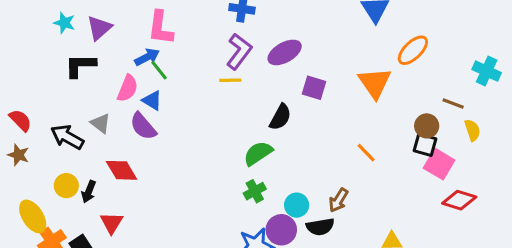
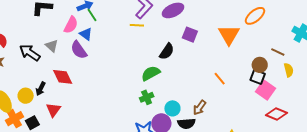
yellow circle: (66, 186) -> (26, 96), moved

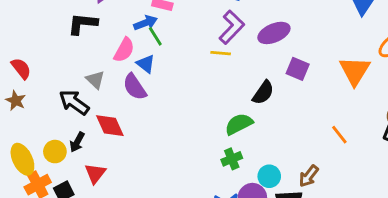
black arrow: (30, 53) -> (74, 102), moved

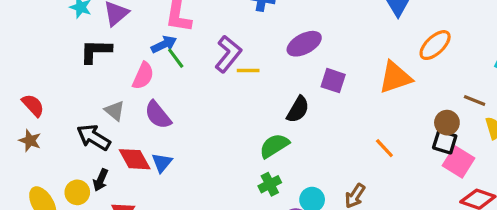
purple L-shape: (232, 27) -> (228, 54), moved
blue triangle: (146, 64) -> (162, 163), moved, turned 36
orange triangle: (355, 71) -> (395, 77), turned 44

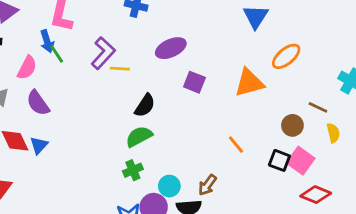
blue arrow: (164, 44) -> (47, 41), turned 95
black semicircle: (298, 109) -> (145, 106), moved
black square: (445, 142) -> (279, 160), moved

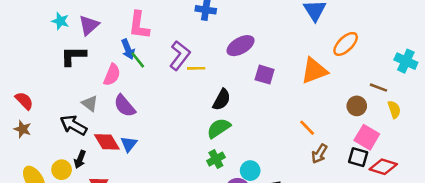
black square: (279, 160) -> (358, 157), moved
brown arrow: (207, 185) -> (319, 154), moved

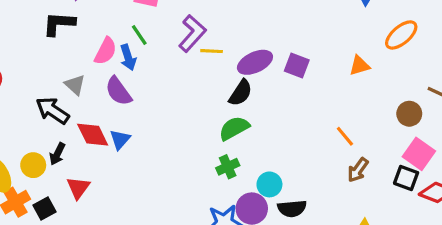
purple ellipse: (241, 46) -> (255, 62), moved
blue arrow: (128, 49) -> (128, 57), moved
orange triangle: (314, 71) -> (359, 66), size x0.6

